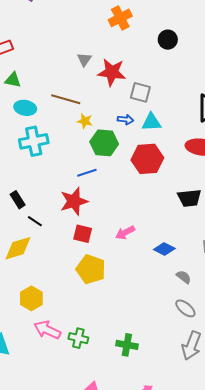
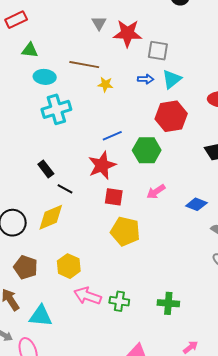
cyan triangle: (151, 122) -> (172, 79), turned -30
green hexagon: (104, 143) -> (147, 150), moved

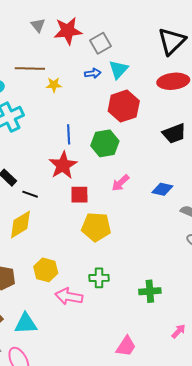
gray square: (158, 51) -> (100, 43), turned -30
blue line: (112, 136) -> (69, 134), turned -60
green cross: (119, 301) -> (99, 278), moved

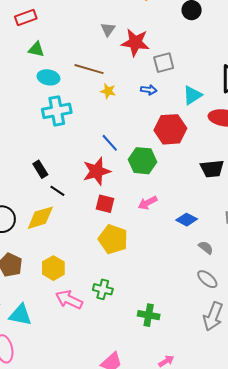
cyan triangle: (119, 69) -> (192, 95), moved
blue line: (69, 134) -> (110, 143), turned -54

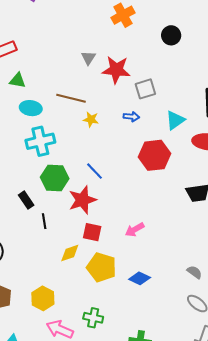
green hexagon: (143, 161) -> (55, 178), moved
black line: (57, 191) -> (44, 221), turned 49
yellow diamond: (40, 218) -> (70, 253), moved, size x0.7
blue diamond: (187, 220) -> (140, 278), moved

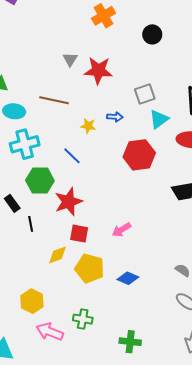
gray square: (145, 89) -> (145, 94), moved
yellow star: (91, 119) -> (88, 126), moved
blue line: (95, 171) -> (72, 156), moved

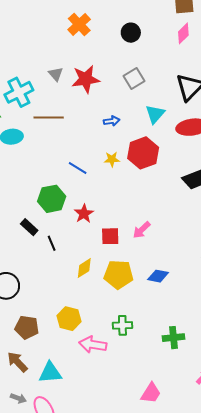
gray square: (145, 94) -> (134, 79), moved
yellow star: (88, 126) -> (112, 159), moved
cyan cross: (25, 144) -> (19, 92), moved
red star: (68, 202) -> (84, 214), size x0.7
red square: (79, 234) -> (110, 236), moved

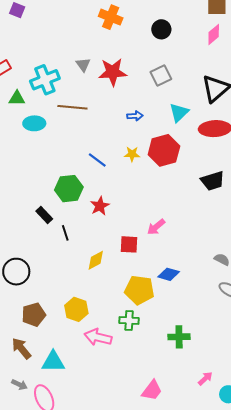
orange cross: (79, 24) -> (111, 17), turned -30
red square: (110, 236) -> (129, 244), moved
yellow pentagon: (118, 274) -> (139, 290), moved
brown pentagon: (27, 327) -> (34, 315), turned -30

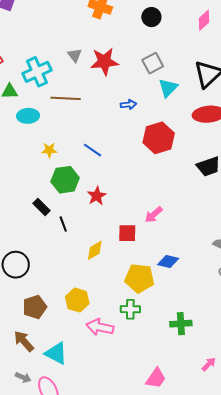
cyan triangle: (179, 113) -> (168, 88), moved
yellow star: (132, 154) -> (49, 150), moved
cyan triangle: (53, 362) -> (56, 353), turned 30

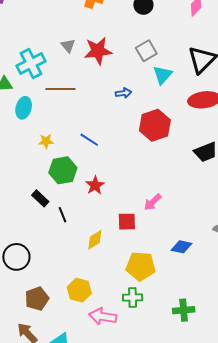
cyan ellipse: (28, 116) -> (24, 108), turned -70
blue diamond: (168, 262) -> (182, 247), moved

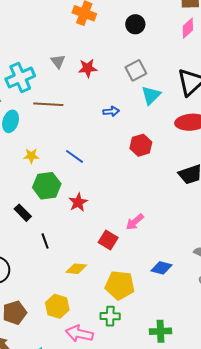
red star: (98, 51) -> (88, 68), size x0.7
red hexagon: (155, 125) -> (141, 145), size x0.7
black line: (62, 215) -> (45, 241), moved
red square: (127, 222) -> (108, 240), turned 30
yellow diamond: (95, 240) -> (76, 269), moved, turned 35

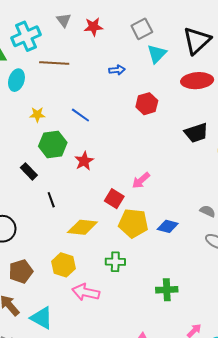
yellow diamond: (76, 269) -> (82, 227), size x1.4
yellow pentagon: (120, 285) -> (133, 223), moved
green cross: (110, 316) -> (115, 262), moved

